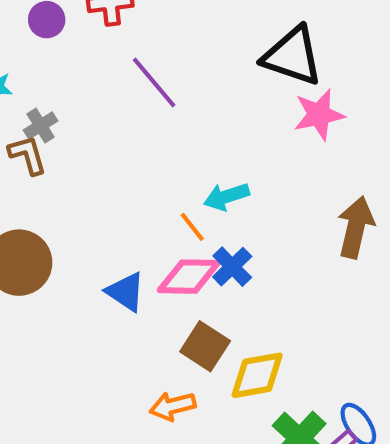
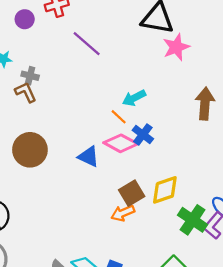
gray cross: (41, 126) -> (30, 76), turned -35
pink diamond: (189, 277) -> (121, 143), turned 36
brown square: (205, 346) -> (132, 193), moved, turned 35

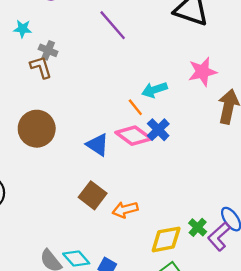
pink star: (176, 47) -> (203, 72), moved
yellow diamond: (165, 190) -> (166, 239), moved
brown square: (132, 193) -> (93, 195), moved, turned -30
green cross: (193, 220) -> (198, 227), size x0.6

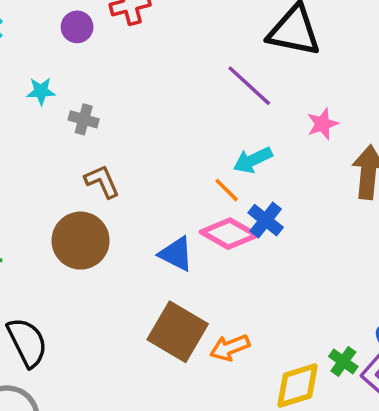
purple line: (113, 25) -> (249, 86), moved
brown L-shape: (41, 67) -> (102, 181), moved
pink star: (203, 72) -> (322, 124), size x0.7
brown square: (93, 195) -> (178, 332), size x1.4

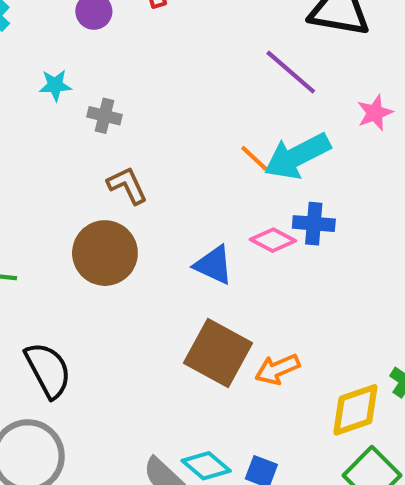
cyan arrow: (253, 160) -> (297, 156), size x1.5
orange line: (227, 190) -> (254, 158), moved
blue cross: (266, 220) -> (314, 224), turned -32
pink diamond: (229, 234) -> (273, 240), size x0.7

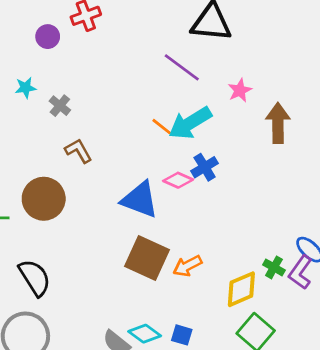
gray cross: (104, 116) -> (60, 106), turned 30
blue cross: (314, 224) -> (205, 167), turned -32
brown circle: (105, 253) -> (44, 199), moved
blue triangle: (214, 265) -> (140, 200), size x1.4

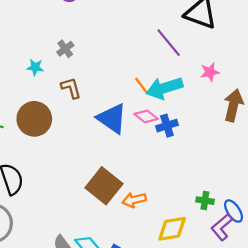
cyan star: (26, 88) -> (35, 67), moved
pink diamond: (178, 180) -> (146, 116), moved
blue triangle: (140, 200) -> (112, 118), moved
green cross: (274, 267) -> (205, 201), moved, turned -35

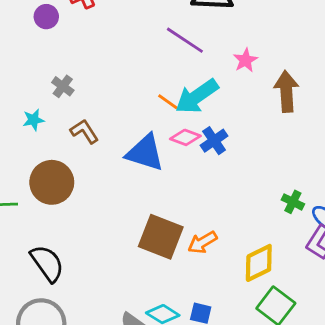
green cross: (205, 201) -> (293, 202), moved, turned 35

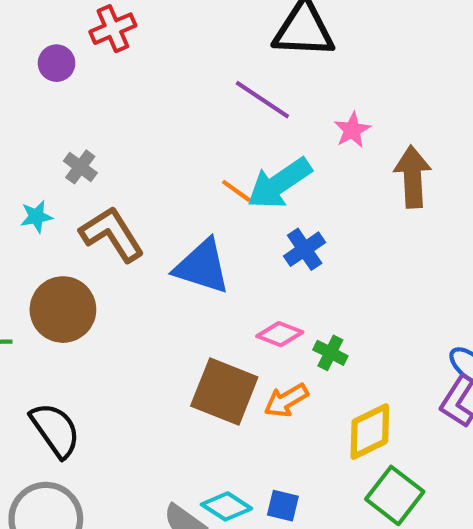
brown L-shape: (84, 131) -> (112, 234), size x1.5
pink diamond: (185, 137) -> (280, 334), moved
green cross: (293, 202) -> (330, 353), moved

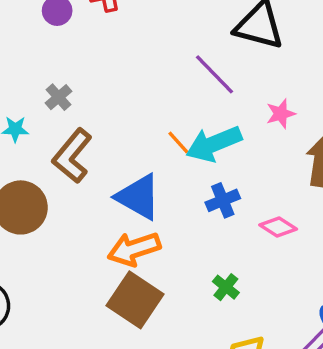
brown L-shape: (112, 234) -> (72, 156), turned -120
pink diamond: (280, 334) -> (278, 227), moved
orange arrow: (286, 400) -> (134, 249), moved, size x1.4

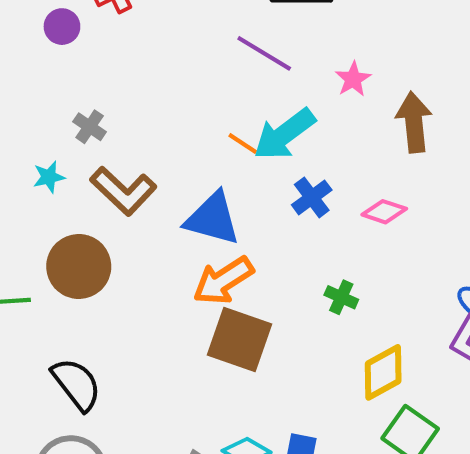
brown L-shape: (72, 156) -> (123, 191), turned -72

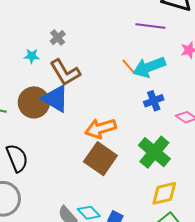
purple line: (264, 53) -> (150, 26), turned -40
blue triangle: (212, 219) -> (55, 99), moved
green cross: (341, 297) -> (154, 152), size x2.0

